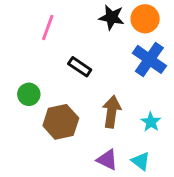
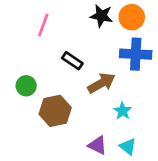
blue cross: (149, 59) -> (136, 54), turned -32
brown arrow: (112, 112) -> (101, 83), moved, turned 52
cyan star: (151, 122) -> (122, 111), moved

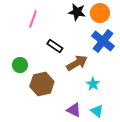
blue cross: (136, 54) -> (103, 41), turned 35

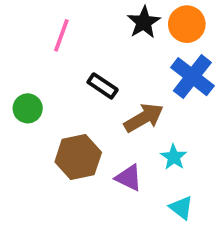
black star: (77, 12) -> (144, 22), turned 30
green circle: (20, 65) -> (28, 108), moved
purple triangle: (74, 110) -> (129, 178), moved

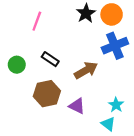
blue cross: (192, 77) -> (115, 46), turned 30
black rectangle: (103, 86) -> (50, 59), moved
cyan star: (174, 157) -> (116, 105), moved

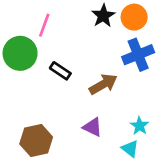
green circle: (17, 65) -> (20, 53), moved, size x1.6
brown hexagon: (47, 94) -> (36, 141), moved

